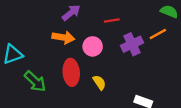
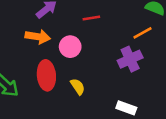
purple cross: (132, 44) -> (130, 59), moved

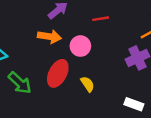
red ellipse: (46, 75) -> (58, 73), turned 32

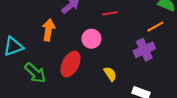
orange arrow: (49, 37) -> (48, 30), moved, turned -90
yellow semicircle: (88, 84) -> (110, 74), moved

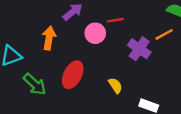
pink circle: (91, 39) -> (95, 33), moved
purple cross: (144, 50) -> (139, 49), moved, turned -30

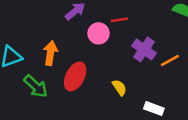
orange line: (164, 34) -> (170, 60), moved
orange arrow: (49, 38) -> (50, 53), moved

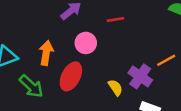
pink circle: (99, 33) -> (86, 43), moved
purple cross: (144, 49) -> (140, 76), moved

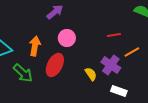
red line: (115, 19) -> (114, 35), moved

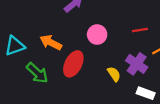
pink circle: (67, 38) -> (97, 35), moved
orange arrow: (35, 46) -> (51, 42), turned -72

